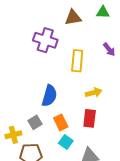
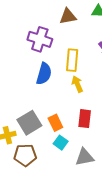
yellow arrow: (94, 93) -> (77, 84), moved, turned -98
blue semicircle: (49, 96) -> (44, 74), moved
gray square: (35, 122) -> (29, 123), size x1.6

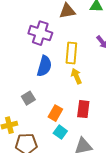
gray square: (29, 123) -> (28, 98), moved, size x0.6
orange rectangle: (55, 123) -> (55, 113), turned 56

